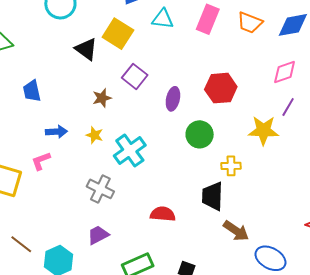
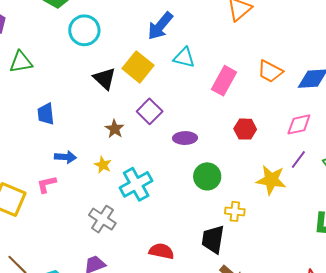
pink rectangle: (208, 19) -> (224, 81), moved
red hexagon: (221, 88) -> (245, 129), moved, size x0.7
brown star: (102, 98) -> (115, 129), turned -30
purple ellipse: (173, 99) -> (185, 138), turned 70

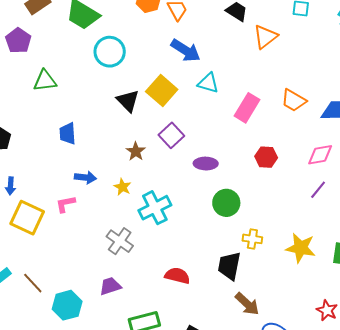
blue arrow: (160, 26) -> (186, 50), turned -100
yellow star: (271, 180) -> (301, 248), moved

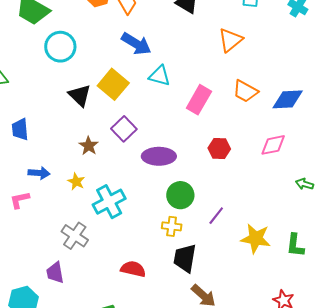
orange triangle: (265, 37) -> (230, 40), moved
purple ellipse: (206, 164) -> (159, 156), size x1.4
purple line: (318, 190) -> (216, 216), moved
yellow cross: (252, 239) -> (172, 226), moved
purple trapezoid: (110, 286) -> (55, 273), moved, turned -80

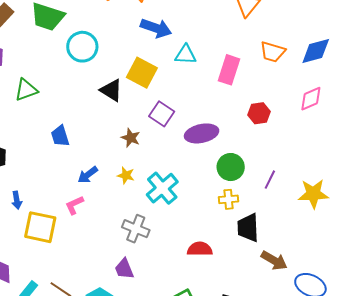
blue arrow: (39, 173) -> (88, 175), turned 150

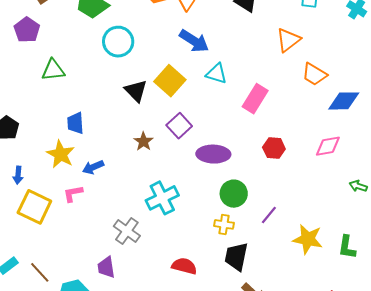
orange trapezoid: (273, 52) -> (314, 74), moved
yellow star: (126, 175) -> (61, 154), moved, size x1.6

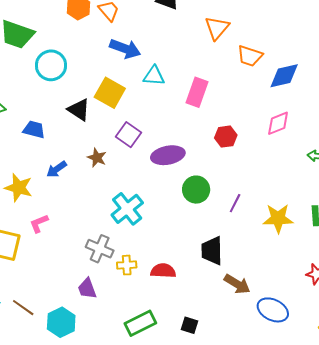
blue trapezoid: (75, 123) -> (34, 130), moved, turned 120
blue arrow: (93, 167) -> (57, 169), moved
yellow cross: (224, 224) -> (127, 265), moved

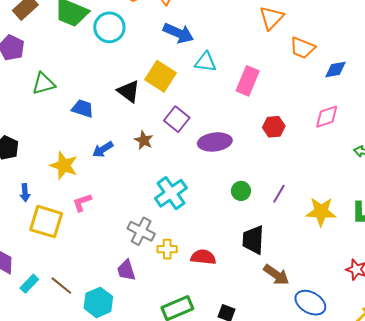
cyan circle: (51, 65) -> (109, 27), moved
blue diamond: (284, 76) -> (336, 70), size x0.7
green circle: (196, 190) -> (241, 191), moved, size x0.7

